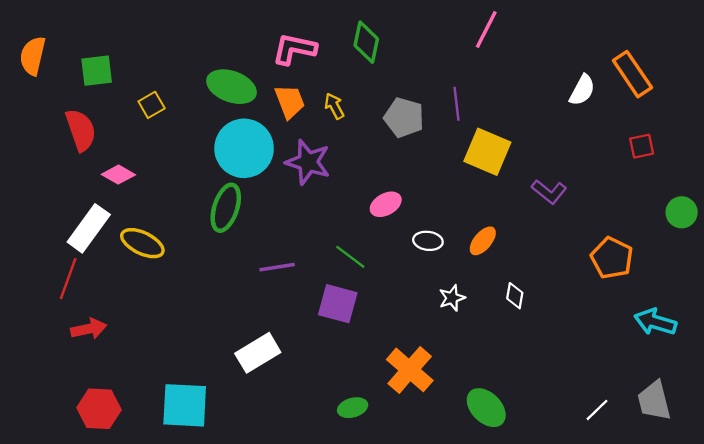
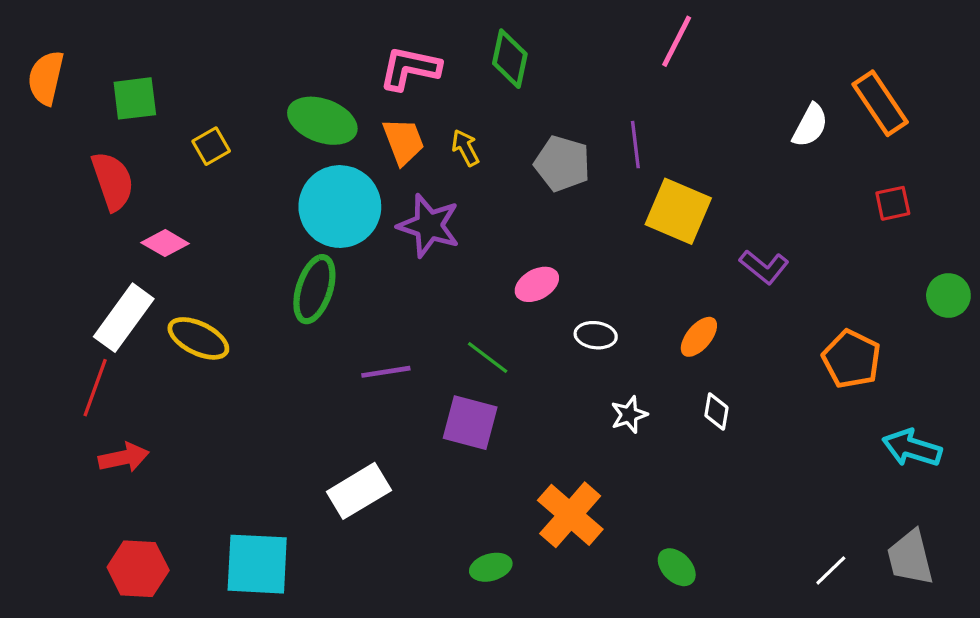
orange ellipse: (483, 241) -> (699, 337), moved
green ellipse: (486, 408) -> (677, 567), size x0.7

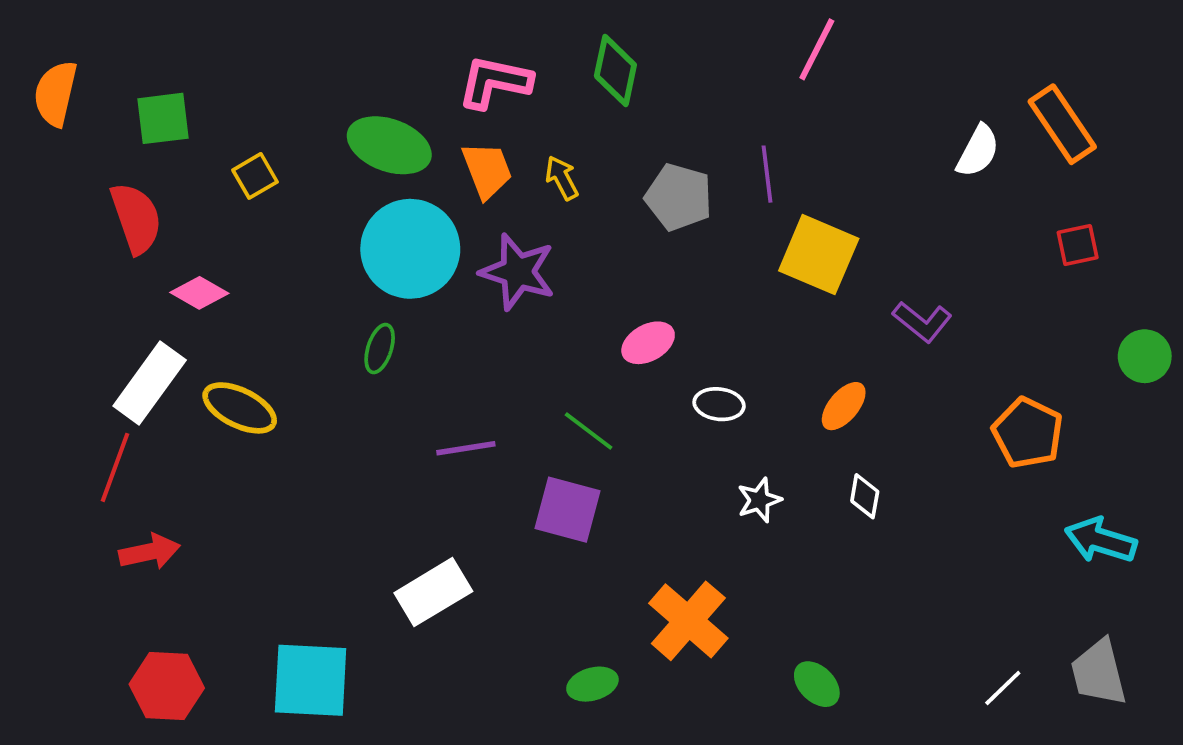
green ellipse: (314, 289) -> (380, 349), size x0.6

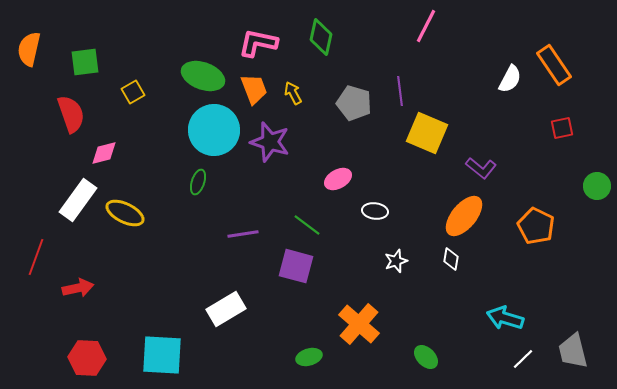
pink diamond: (199, 293) -> (104, 153), turned -44
orange ellipse: (844, 406) -> (464, 216), moved, size x1.6
red line: (115, 467) -> (36, 257), moved
cyan arrow: (1101, 540) -> (505, 318), moved

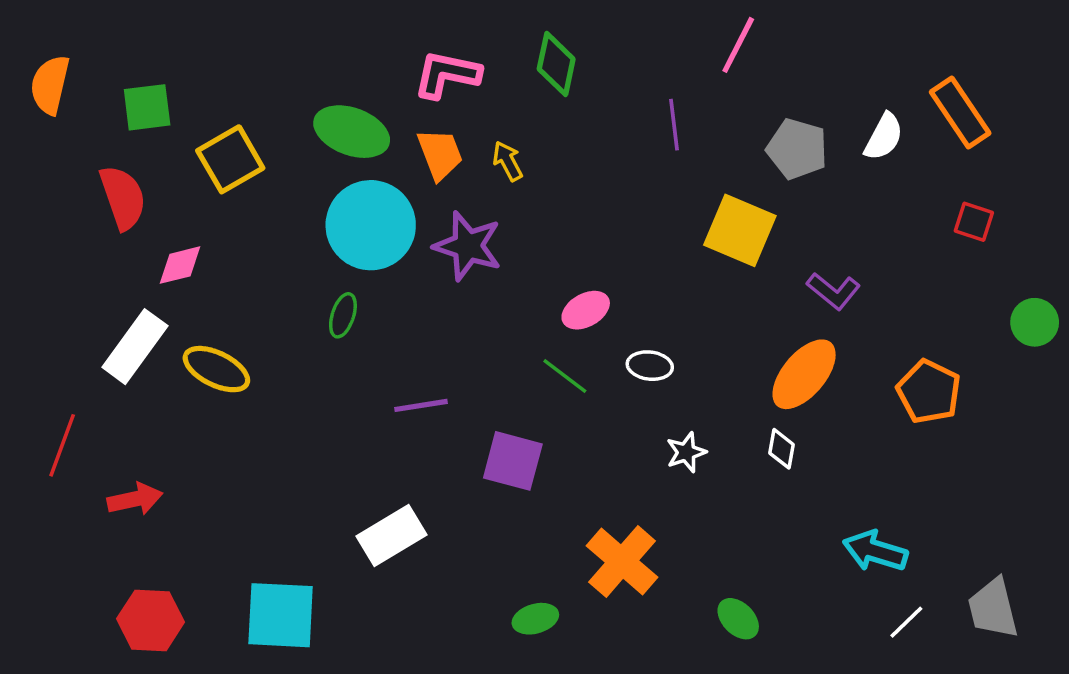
purple line: (400, 91) -> (674, 125), moved
yellow square: (133, 92) -> (230, 159), size x1.6
gray pentagon: (354, 103) -> (797, 149), moved
red square: (562, 128) -> (974, 222), turned 30
green line: (307, 225) -> (565, 376), moved

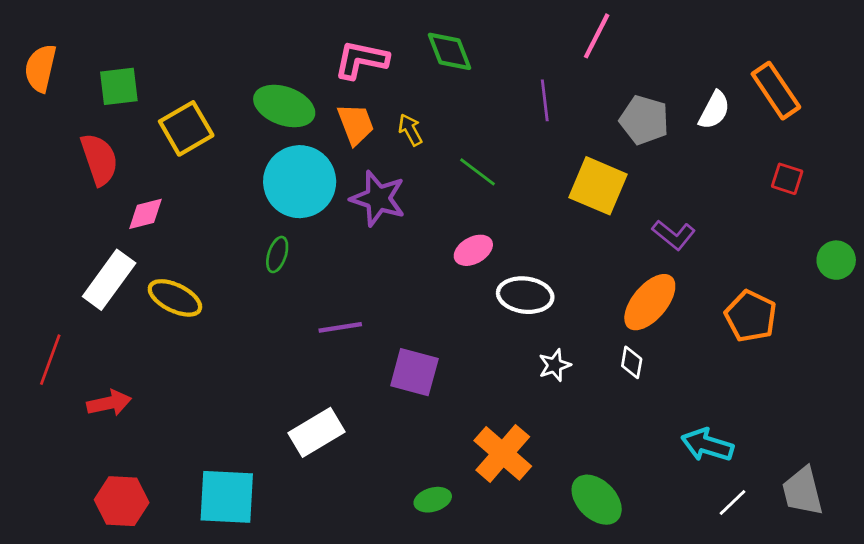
green diamond: (556, 64) -> (450, 51), turned -33
white ellipse: (650, 366) -> (525, 295), size x1.5
green line: (565, 376) -> (478, 172), moved
green ellipse: (738, 619) -> (597, 500), size x1.5

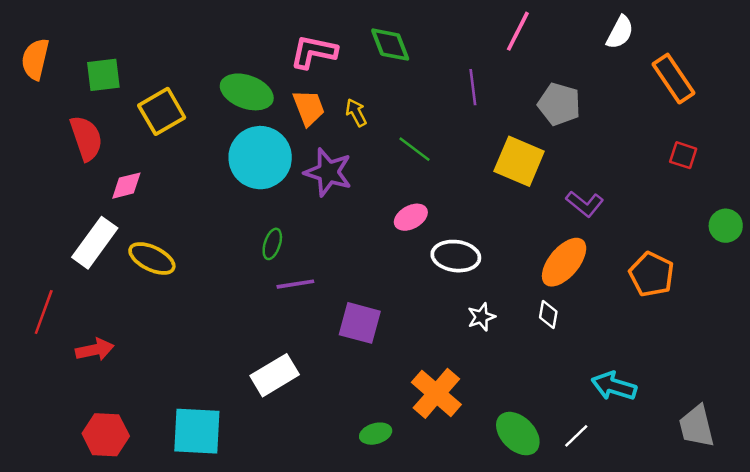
white semicircle: (714, 110) -> (620, 32), moved
green ellipse: (277, 254) -> (272, 244), moved
white line: (732, 502) -> (576, 436), moved

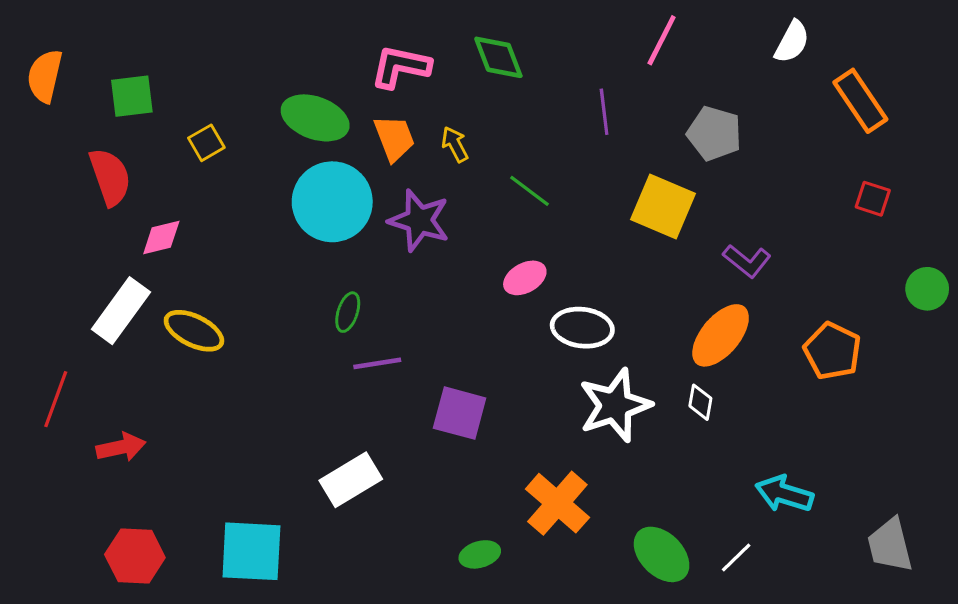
yellow square: (162, 111) -> (206, 143), size x0.6
white star: (481, 317) -> (615, 405), size x2.0

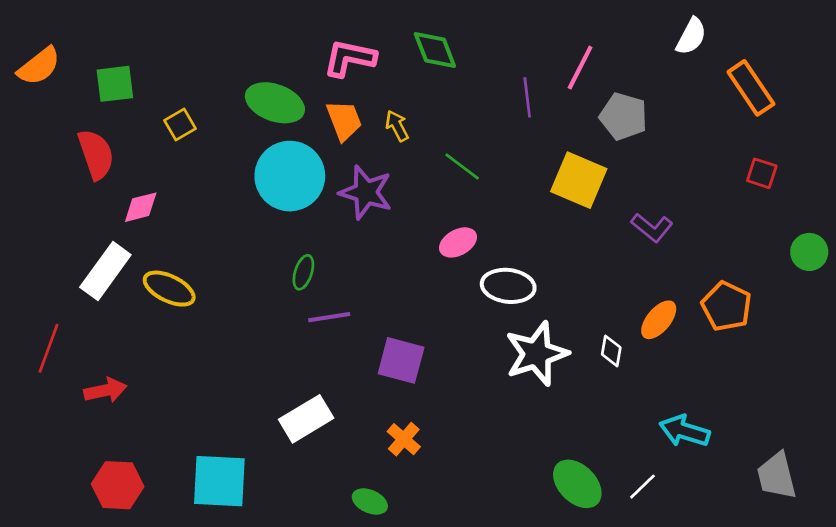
pink line: (662, 40) -> (580, 68), moved
orange semicircle: (45, 76) -> (39, 66), turned -141
orange ellipse: (721, 335) -> (659, 320), moved, size x0.7
orange cross: (557, 503) -> (404, 439), moved, size x0.6
green ellipse: (480, 554) -> (370, 501), moved, turned 40

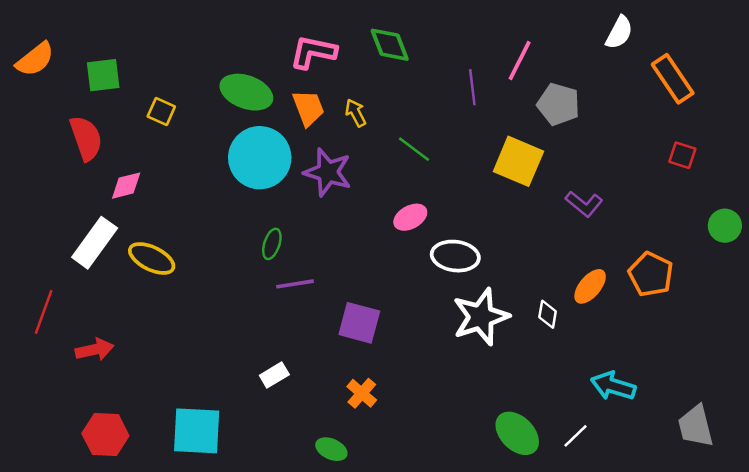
yellow square: (180, 124) -> (161, 112), turned -36
white rectangle: (306, 419) -> (274, 375), size x0.6

